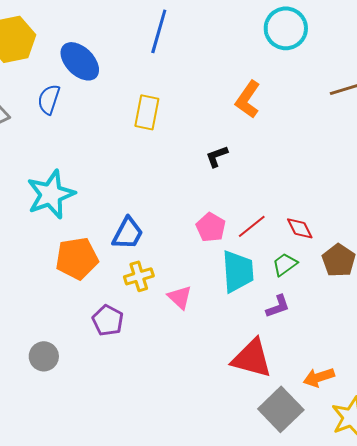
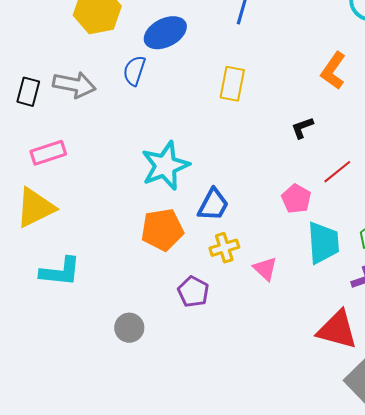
blue ellipse: (80, 61) -> (165, 33), turned -72
cyan star: (51, 194) -> (165, 166), moved
red line: (252, 226) -> (337, 172), moved

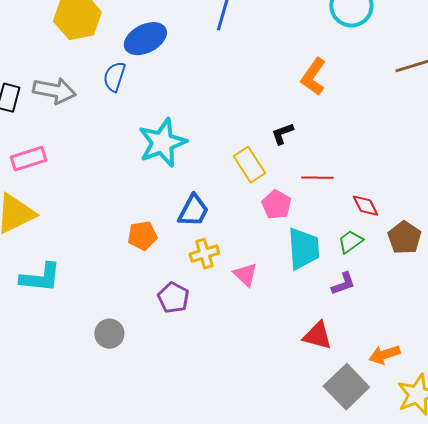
yellow rectangle: (232, 84) -> (249, 165), moved, turned -44
cyan star: (165, 166) -> (162, 143), moved
red line: (337, 172) -> (317, 178), turned 40
orange pentagon: (162, 230) -> (142, 236), size x0.7
red triangle: (337, 330) -> (317, 336), size x0.7

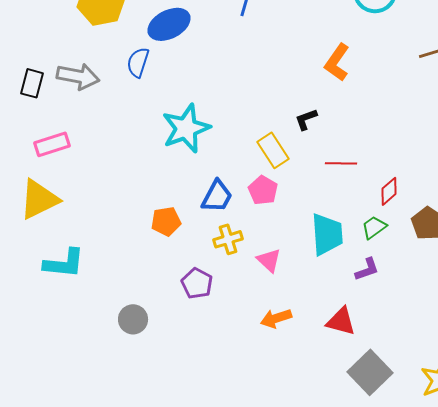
pink pentagon: (276, 205) -> (263, 190), moved
red diamond: (365, 206) -> (389, 191), turned 76
orange arrow: (384, 355) -> (276, 318), moved

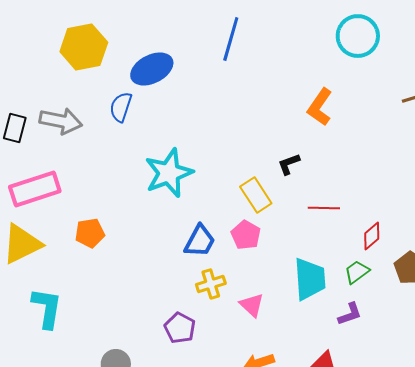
pink rectangle: (52, 144) -> (35, 189), size x1.4
orange pentagon: (166, 221) -> (90, 233), moved
cyan L-shape: (64, 263) -> (47, 308), turned -87

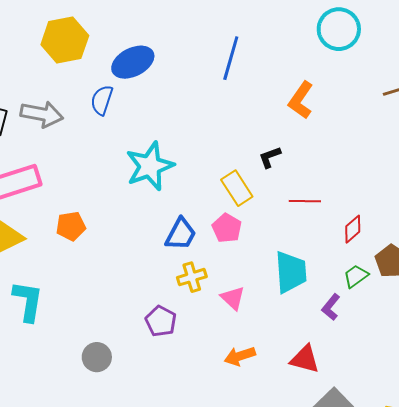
blue line: (231, 39) -> (231, 58), moved
green trapezoid: (357, 272) -> (356, 276), moved
purple L-shape: (350, 314) -> (331, 307), turned 148

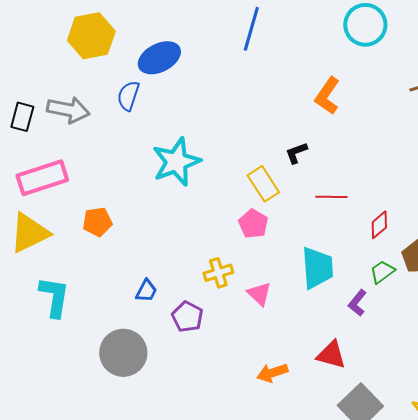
blue line: (231, 58) -> (251, 29), moved
blue trapezoid: (181, 234) -> (146, 291), moved, size x0.7
orange arrow: (240, 356) -> (272, 373), moved
gray circle: (97, 357) -> (123, 353), size x1.6

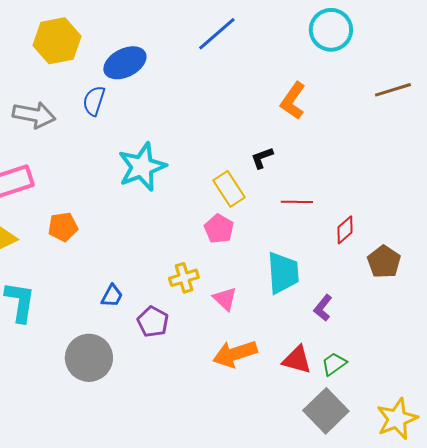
blue line: (251, 29) -> (217, 34), turned 33
green trapezoid: (382, 272) -> (334, 364), moved
orange arrow: (272, 373) -> (235, 354), moved, size x1.4

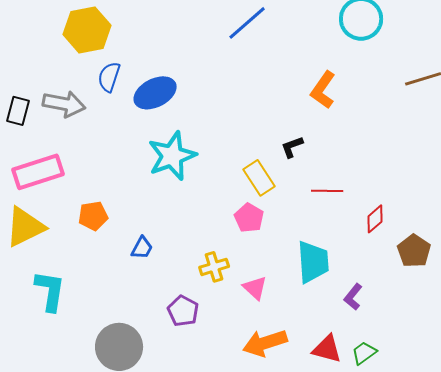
blue ellipse: (125, 63) -> (155, 93), moved
blue semicircle: (94, 101) -> (109, 77), moved
blue trapezoid: (112, 296) -> (142, 248), moved

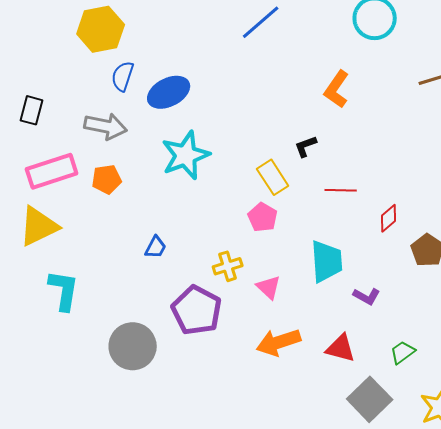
gray arrow: (64, 104) -> (106, 126), moved
orange pentagon: (93, 216) -> (107, 179), moved
purple L-shape: (353, 297) -> (367, 296), turned -100
purple pentagon: (183, 311) -> (197, 310), size x1.6
green trapezoid: (364, 353) -> (403, 352), moved

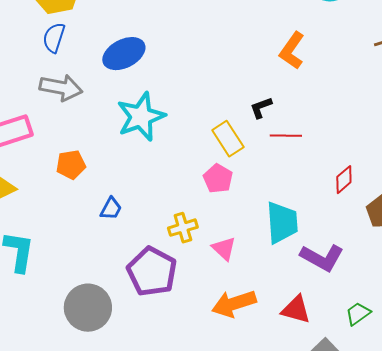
blue semicircle: (123, 76) -> (54, 38), moved
orange pentagon: (107, 179) -> (71, 165), moved
red line: (341, 190) -> (286, 136), moved
purple L-shape: (367, 296) -> (322, 258), size x1.6

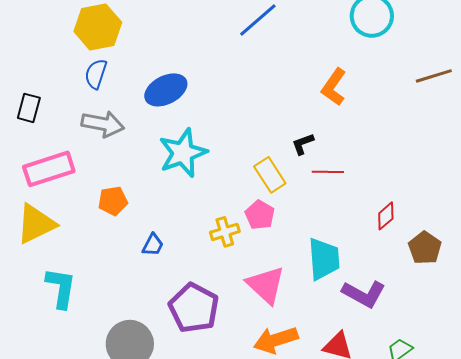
yellow cross: (183, 228) -> (225, 232), moved
pink triangle: (224, 249) -> (266, 285), size x1.6

